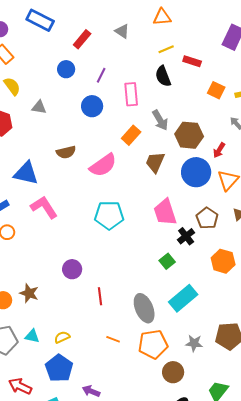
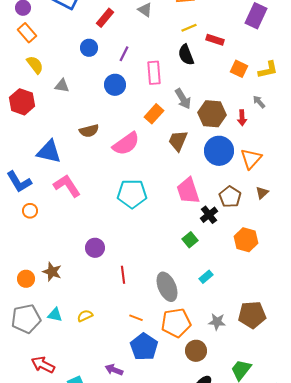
red arrow: (219, 150) -> (242, 118), moved, turned -35
cyan rectangle: (183, 298) -> (206, 277), size x0.5
blue pentagon: (59, 368) -> (144, 347), moved

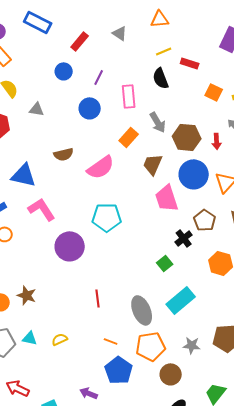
pink trapezoid: (188, 191) -> (167, 198), moved
purple circle: (95, 248) -> (70, 246), moved, size x1.5
cyan rectangle: (206, 277) -> (181, 300), size x2.0

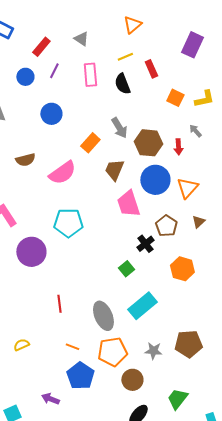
orange triangle: (160, 19) -> (132, 25), moved, turned -36
red rectangle: (190, 63) -> (151, 69), turned 48
purple line: (99, 77) -> (54, 71), moved
pink rectangle: (129, 96) -> (90, 75), moved

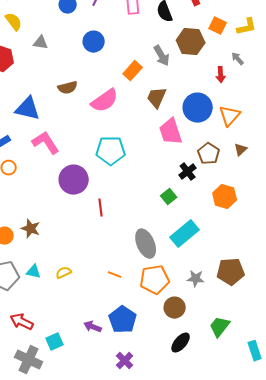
brown hexagon: (148, 143) -> (191, 42), moved
red line: (59, 304) -> (101, 208), moved
blue pentagon: (80, 376) -> (123, 320), moved

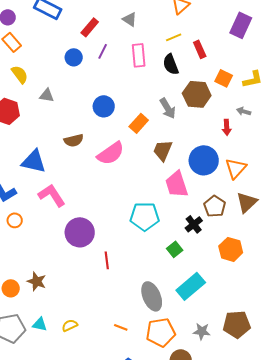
blue circle: (94, 42) -> (104, 106), moved
gray arrow: (238, 59) -> (244, 111), turned -32
brown triangle: (241, 150) -> (247, 202), size x1.6
cyan pentagon: (111, 151) -> (145, 216), moved

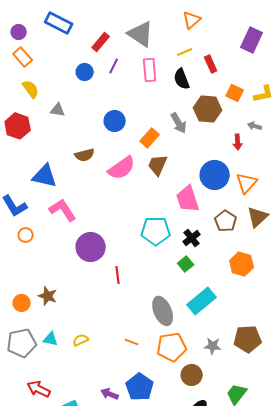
gray triangle: (130, 19) -> (141, 34), size x1.8
brown trapezoid: (163, 150) -> (158, 165), moved
black cross: (194, 224) -> (192, 238), moved

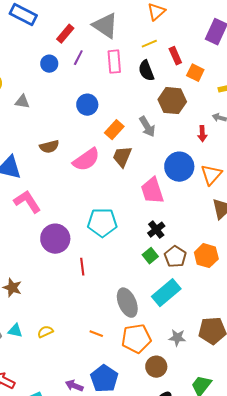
orange square: (235, 93) -> (195, 73), moved
blue circle: (115, 121) -> (87, 105), moved
gray arrow: (179, 123) -> (147, 127), moved
brown pentagon: (226, 221) -> (175, 257), moved
cyan pentagon: (156, 231) -> (102, 223), moved

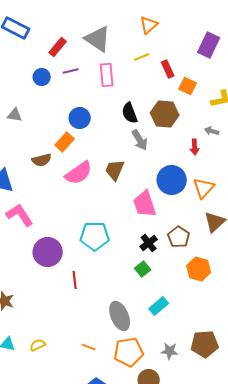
purple line: (78, 58) -> (71, 71), turned 49
black semicircle: (146, 71) -> (130, 113), moved
orange rectangle: (114, 130) -> (65, 142), moved
brown pentagon: (175, 257) -> (179, 237), moved
cyan rectangle: (166, 293) -> (159, 306), size x0.7

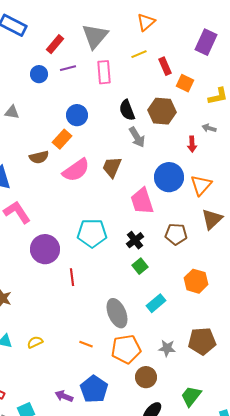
gray triangle: (98, 39) -> (95, 36), turned 36
brown pentagon: (179, 237) -> (176, 234), turned -30
black cross: (149, 243) -> (135, 240), moved
orange hexagon: (199, 269) -> (196, 281), moved

